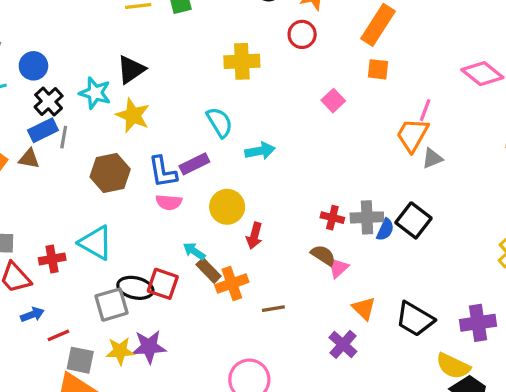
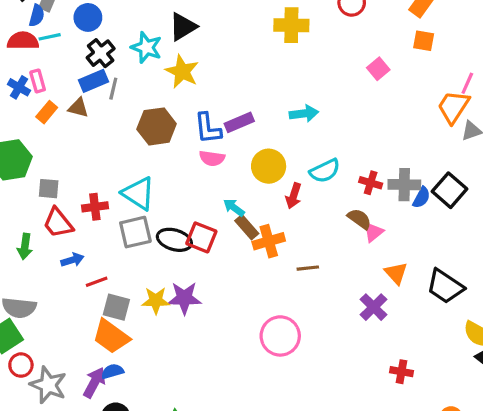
cyan semicircle: (220, 122) -> (325, 171), moved, turned 92
gray square: (111, 305) -> (135, 232), moved

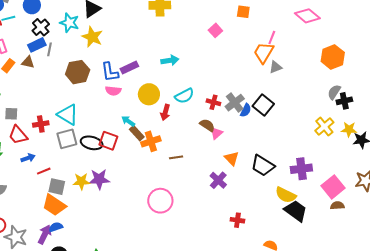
gray cross: (404, 185) -> (235, 103), turned -36

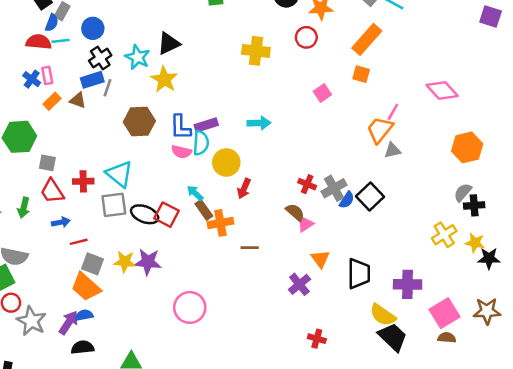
cyan semicircle: (184, 96) -> (201, 143), moved, turned -66
black trapezoid: (263, 166) -> (359, 274), turned -130
pink circle: (160, 201) -> (190, 307), moved

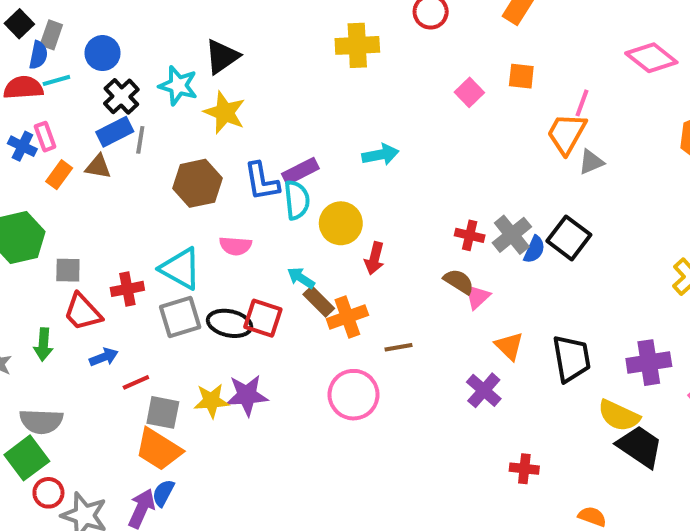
orange square: (361, 74) -> (521, 76), moved
pink semicircle: (181, 152) -> (235, 246), moved
pink circle: (190, 307) -> (354, 395), moved
blue semicircle: (84, 315) -> (163, 493), turned -42

